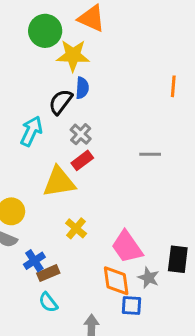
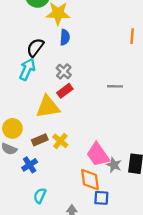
black semicircle: (61, 102) -> (35, 48), moved
brown rectangle: (48, 273) -> (40, 140), moved
gray star: (149, 278) -> (114, 165), moved
cyan semicircle: (48, 302) -> (40, 196), turned 63

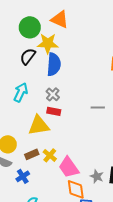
blue semicircle: (65, 37) -> (54, 64), size x1.6
black semicircle: (35, 48) -> (28, 56), moved
red rectangle: (65, 91) -> (54, 111), turned 48
pink trapezoid: (98, 155) -> (69, 167), moved

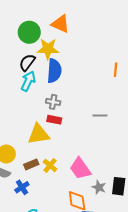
cyan arrow: (21, 92) -> (28, 81), moved
gray cross: (53, 94) -> (53, 102), turned -32
pink trapezoid: (69, 167) -> (80, 169), moved

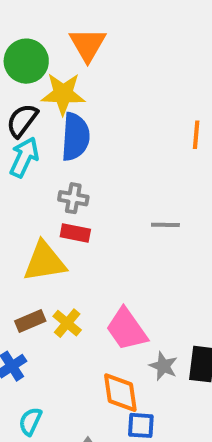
orange triangle: (60, 24) -> (88, 45), turned 36

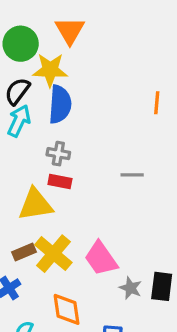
yellow cross: (67, 323) -> (53, 254), size x1.6
orange diamond: (120, 393) -> (67, 309), moved

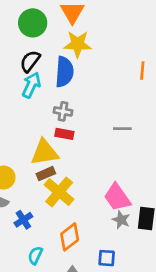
yellow star: (50, 70) -> (78, 44), moved
brown rectangle: (24, 252) -> (46, 174), moved
pink trapezoid: (101, 259) -> (117, 197), moved
orange diamond: (67, 309) -> (70, 237), turned 60

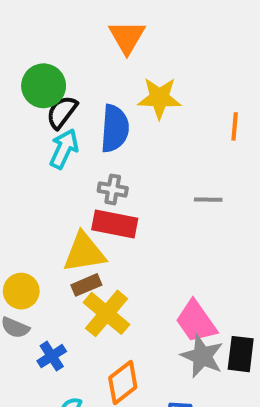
green circle: (33, 23) -> (44, 86), moved
yellow star: (78, 44) -> (159, 98), moved
gray line: (122, 129) -> (208, 200), moved
red rectangle: (64, 134) -> (115, 224), size x1.5
gray star: (121, 220) -> (202, 356), size x1.5

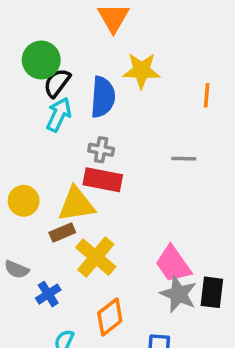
brown rectangle: (86, 285) -> (62, 232), moved
yellow circle: (21, 291) -> (24, 201), moved

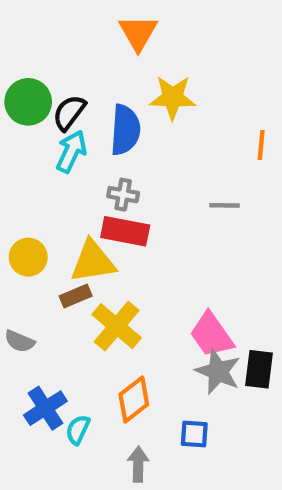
green circle: (41, 60) -> (28, 102), moved
orange line: (207, 95) -> (261, 145), moved
blue cross: (48, 294) -> (45, 408), moved, size x1.4

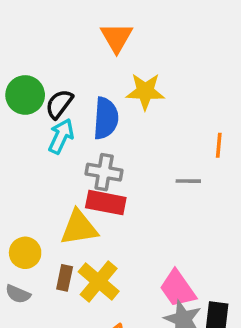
orange line: (261, 145) -> (219, 145), moved
gray cross: (123, 195) -> (104, 172), size x1.4
yellow circle: (28, 257) -> (25, 253), moved
brown rectangle: (76, 296) -> (65, 278), moved, turned -55

